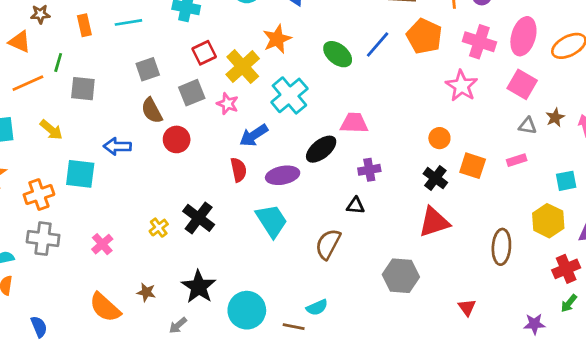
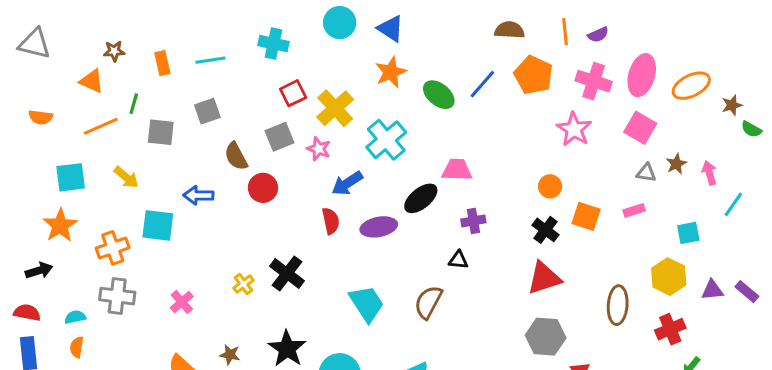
orange star: (277, 39) -> (391, 72), moved
gray square: (148, 69) -> (207, 111), moved
cyan trapezoid: (272, 221) -> (367, 304), moved
red cross: (566, 269) -> (670, 329), moved
gray hexagon: (401, 276) -> (546, 337), moved

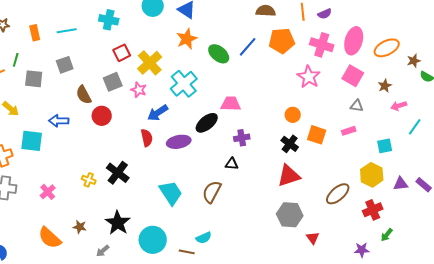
orange pentagon: (533, 75) -> (282, 41), turned -30
brown star: (676, 164) -> (385, 86), moved
pink arrow: (709, 173) -> (399, 106), turned -91
yellow cross: (243, 284) -> (89, 180), turned -32
brown ellipse: (618, 305) -> (338, 194), turned 45

